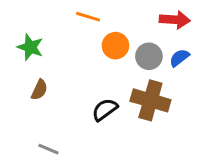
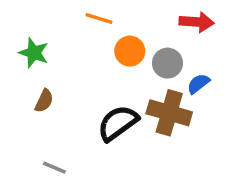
blue semicircle: (179, 58) -> (198, 84), moved
black semicircle: (105, 110) -> (118, 123), size x1.4

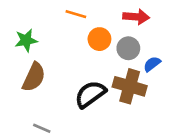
red arrow: (197, 22) -> (136, 17), moved
green star: (34, 53) -> (26, 40), turned -30
brown semicircle: (44, 101) -> (34, 77), size x1.6

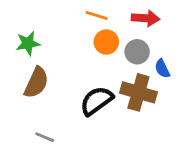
orange line: (76, 14) -> (96, 15), moved
blue semicircle: (152, 64) -> (162, 69), turned -78

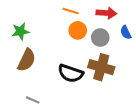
blue semicircle: (162, 69) -> (126, 32), moved
black semicircle: (96, 101) -> (71, 73), turned -125

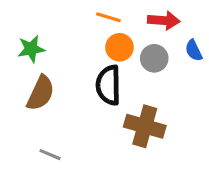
brown cross: (101, 67) -> (145, 126), moved
black semicircle: (71, 73) -> (108, 85), moved, turned 70

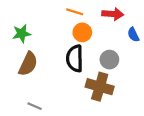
gray circle: (154, 58) -> (109, 60), moved

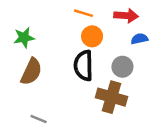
blue semicircle: (133, 35) -> (139, 39), moved, turned 104

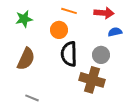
orange circle: (92, 36) -> (59, 30), moved
green star: (24, 38) -> (24, 19), moved

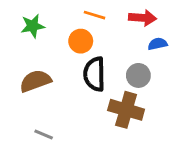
brown semicircle: (26, 59) -> (35, 81), turned -135

